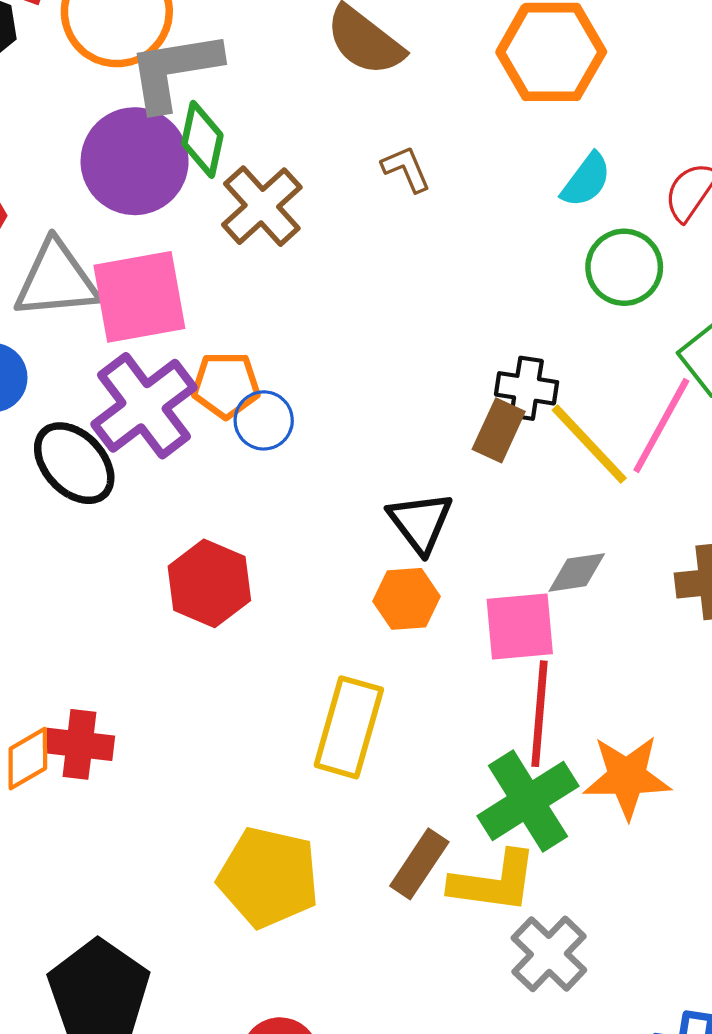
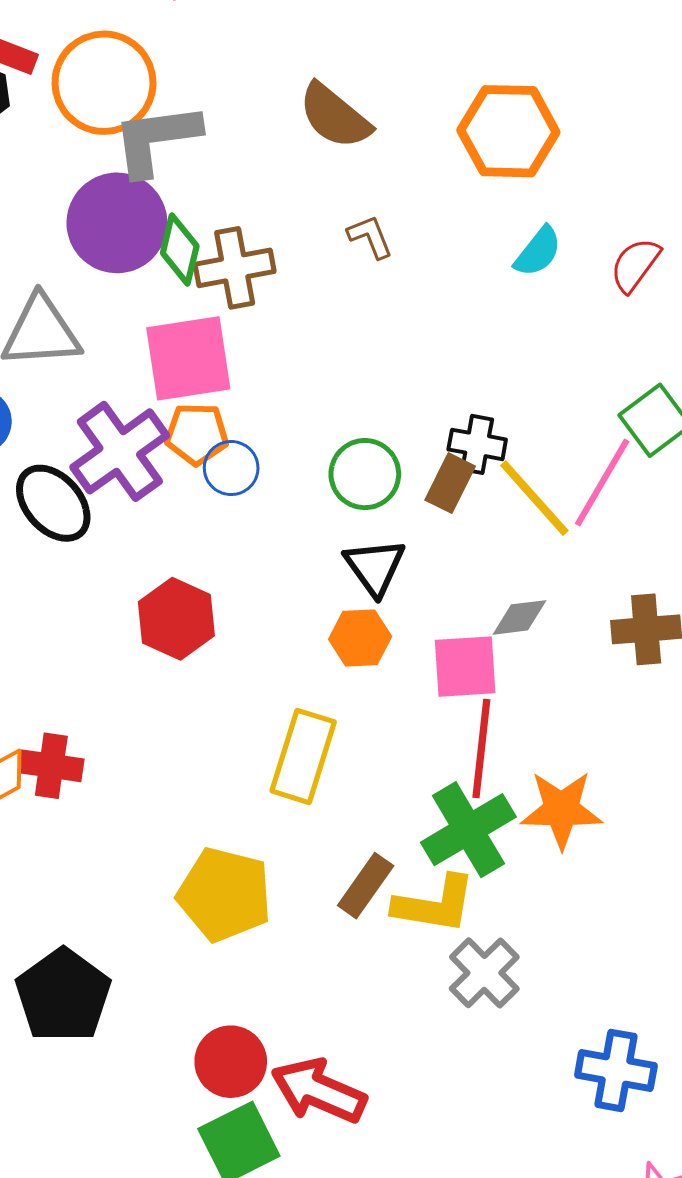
green diamond: (202, 139) -> (180, 249), moved
brown cross: (262, 206) -> (235, 268), turned 30
green circle: (624, 267) -> (365, 474), moved
pink square: (139, 297) -> (188, 358), moved

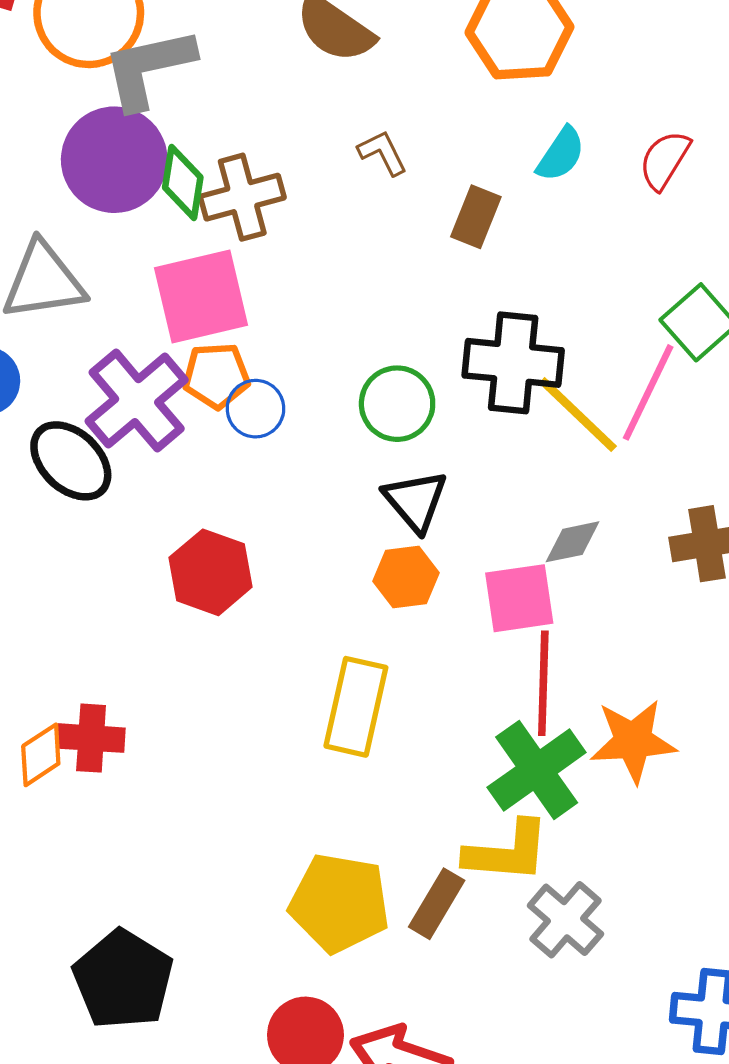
black cross: (477, 444) -> (513, 363), size x1.6
brown rectangle: (450, 483) -> (476, 217), moved
brown rectangle: (366, 886) -> (437, 904), moved
yellow pentagon: (224, 895) -> (339, 903), moved

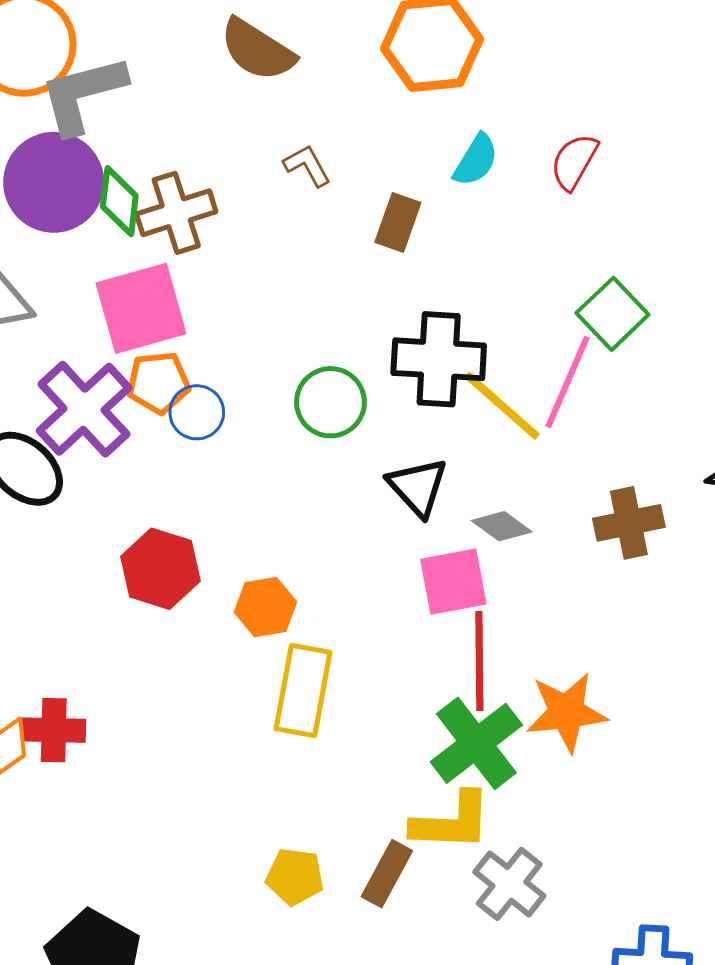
black triangle: (415, 501) -> (418, 487), moved
gray diamond: (572, 542) -> (502, 526), turned 50
orange hexagon: (406, 577) -> (265, 607), moved
yellow pentagon: (339, 903) -> (295, 877), size x0.6

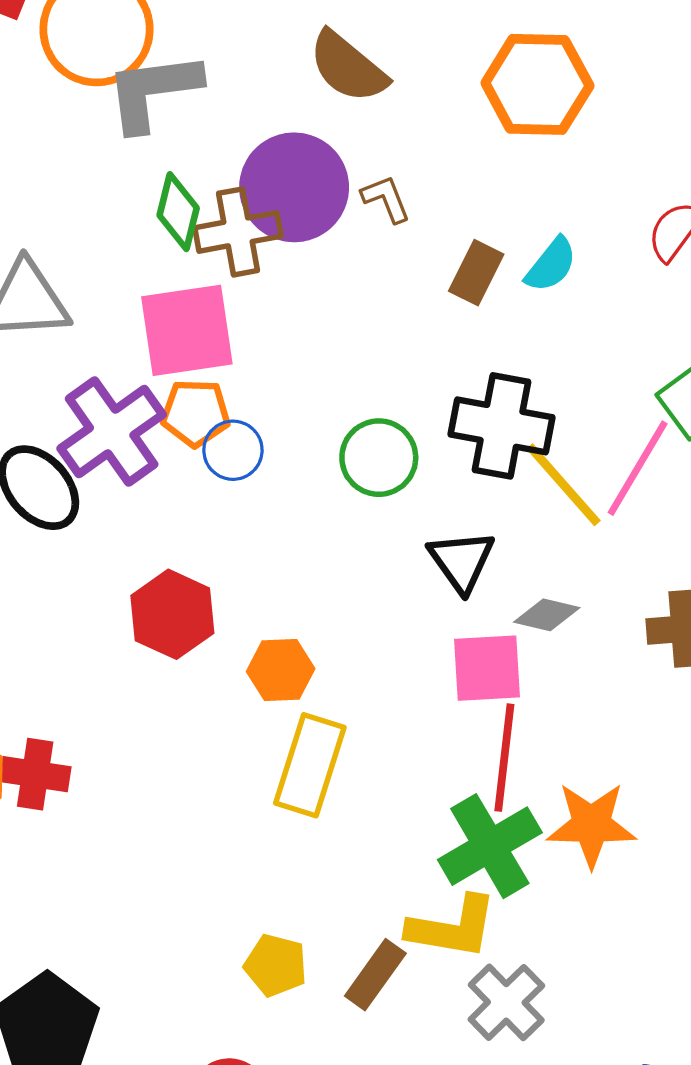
cyan semicircle: (476, 160) -> (551, 265), moved
purple circle: (54, 182) -> (294, 187), moved
gray diamond: (502, 526) -> (547, 615), turned -30

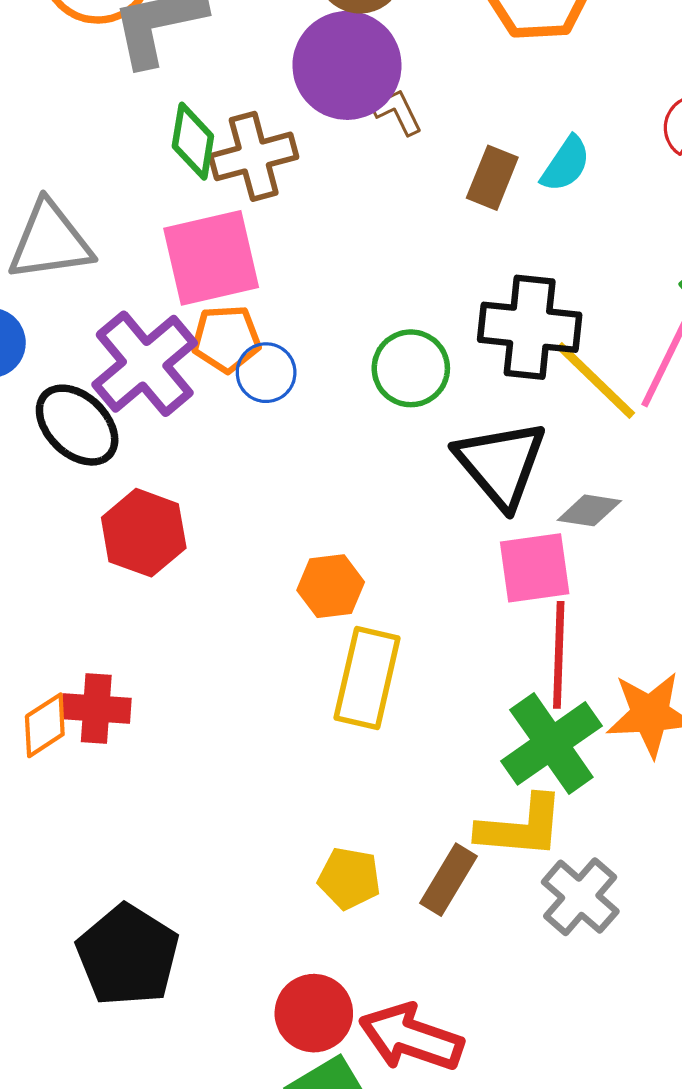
purple circle: (294, 187) -> (347, 65), moved
black triangle: (462, 561) -> (501, 464), size x1.4
red hexagon: (172, 614) -> (144, 533), moved

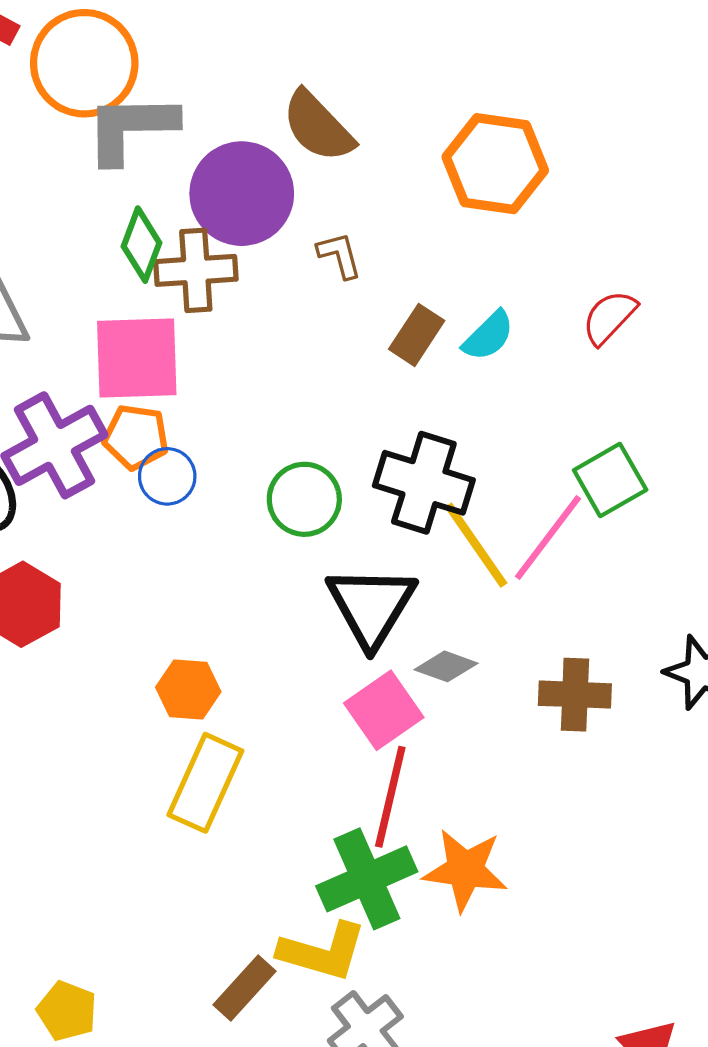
purple circle: (347, 65) -> (242, 194), moved
pink square: (535, 568) -> (384, 710), turned -38
yellow pentagon: (349, 878) -> (67, 1011), moved

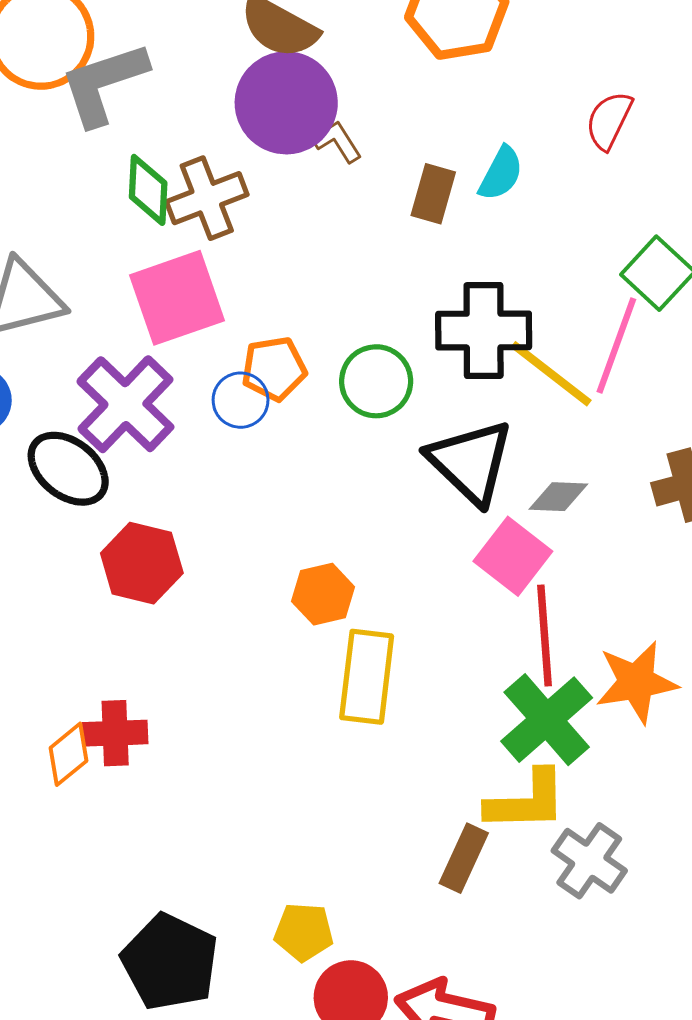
purple circle: (242, 194) -> (286, 103), moved
orange pentagon: (136, 437) -> (274, 369), moved

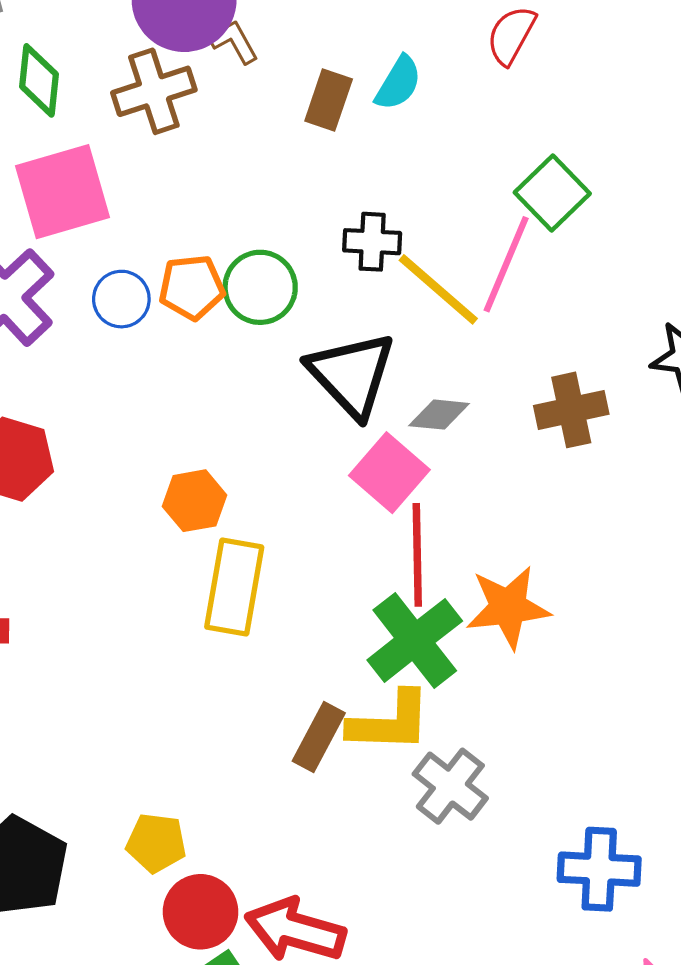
brown cross: (207, 198) -> (154, 91), moved
black cross: (484, 331) -> (372, 242), size x0.6
orange pentagon: (274, 369) -> (192, 287), moved
brown rectangle: (464, 858) -> (319, 737), moved

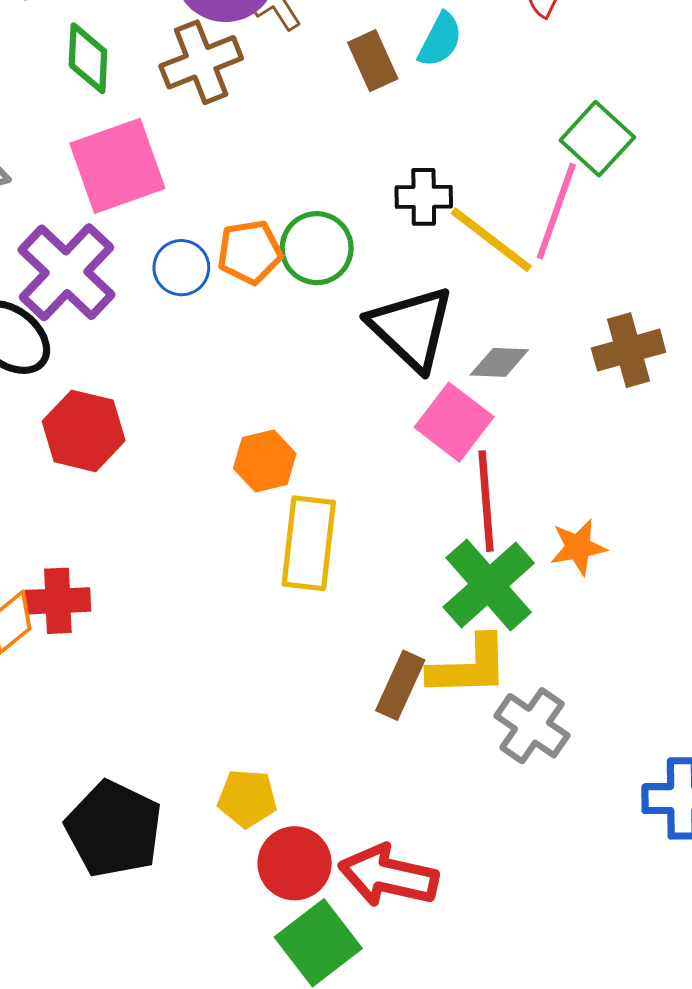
brown rectangle: (329, 100) -> (373, 61), turned -40
orange star: (508, 607) -> (578, 547), size x0.7

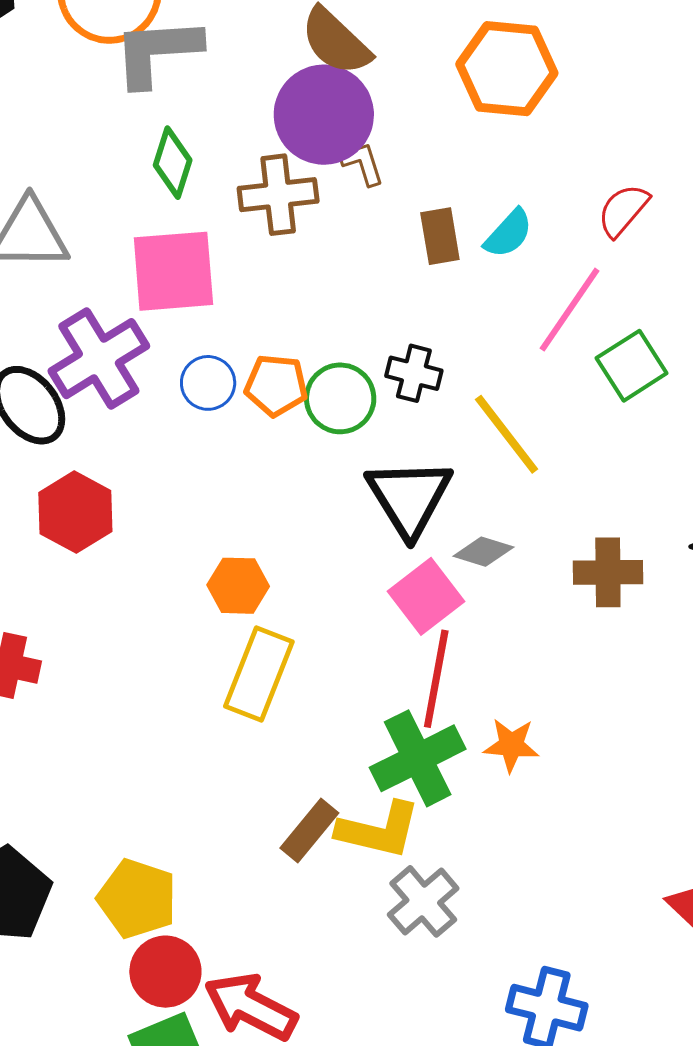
black cross: (424, 197) -> (414, 373), moved
pink line: (556, 211) -> (570, 310), moved
yellow pentagon: (247, 798) -> (137, 899), size x1.4

